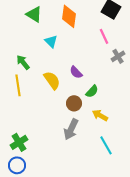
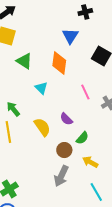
pink line: (104, 36) -> (85, 92), moved

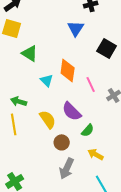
orange diamond: (59, 63) -> (68, 70), moved
green arrow: (13, 109) -> (19, 101), turned -35
purple semicircle: (66, 119) -> (72, 111), size x1.5
brown circle: (64, 150) -> (62, 142), moved

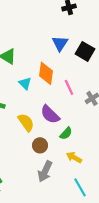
blue triangle: (76, 28) -> (60, 43), moved

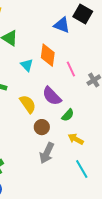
blue triangle: (60, 43) -> (62, 25), turned -42
black square: (85, 51) -> (83, 14), moved

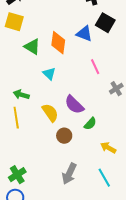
orange diamond: (48, 55) -> (58, 43), moved
pink line: (71, 69) -> (95, 67), moved
yellow arrow: (76, 139) -> (108, 148), moved
gray arrow: (47, 153) -> (69, 174), moved

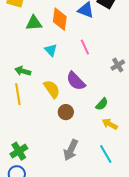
green triangle: (32, 47) -> (34, 23), turned -36
pink line: (95, 67) -> (85, 47), moved
green semicircle: (90, 124) -> (102, 104), moved

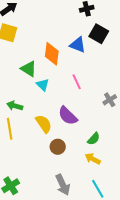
green triangle: (34, 23) -> (29, 69), moved, turned 36
yellow arrow: (110, 124) -> (93, 159), moved
gray arrow: (71, 150) -> (63, 185), turned -50

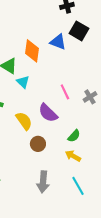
pink line: (77, 82) -> (65, 92), moved
gray arrow: (63, 185) -> (43, 182), turned 30

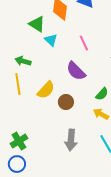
pink line: (65, 92) -> (84, 43), moved
yellow semicircle: (24, 121) -> (46, 90), moved, turned 78

